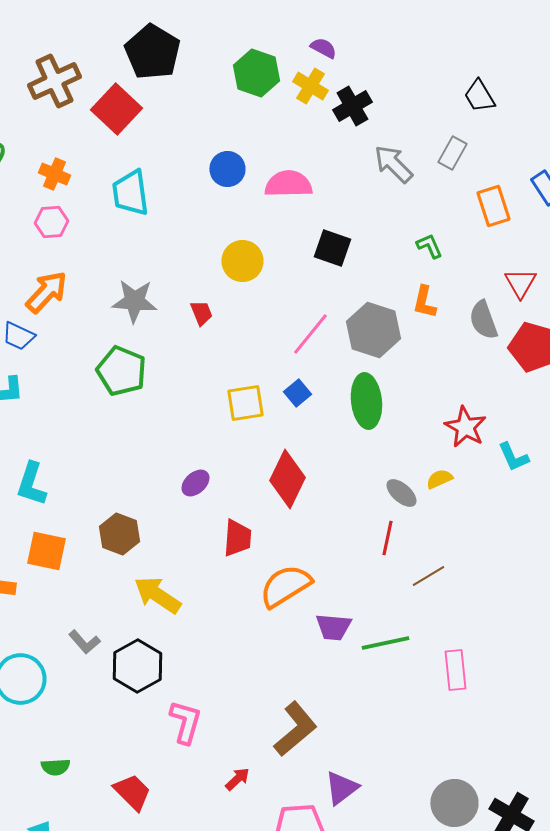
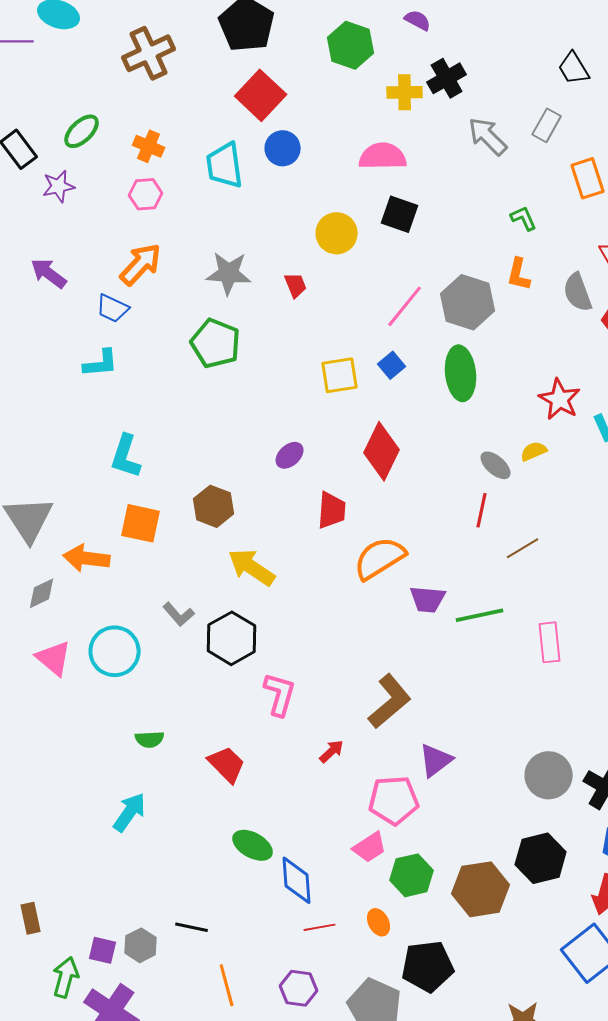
yellow cross: (310, 86) -> (405, 92), moved, turned -32
red square: (116, 109) -> (261, 95), moved
blue circle: (227, 169) -> (283, 148), moved
black square: (332, 248) -> (400, 214), moved

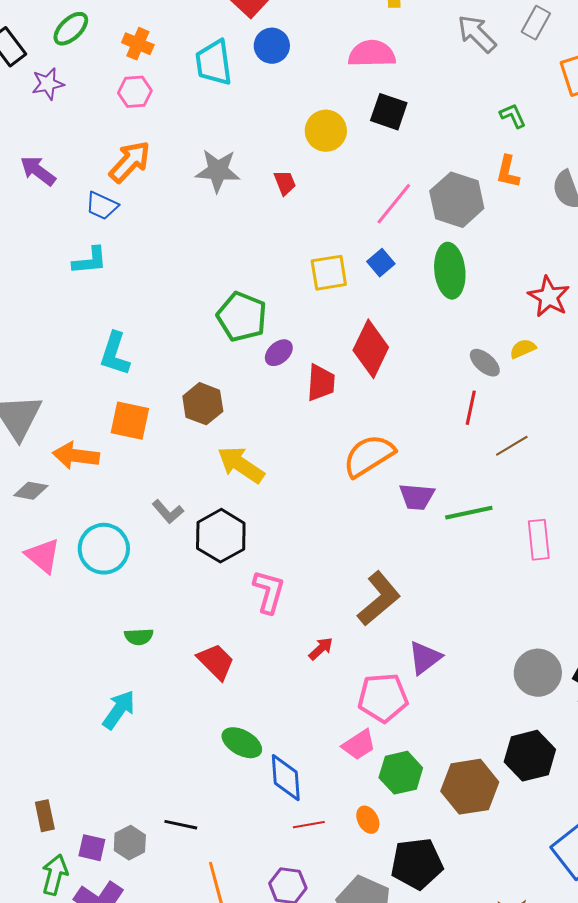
green pentagon: (216, 343) -> (242, 317), moved
red trapezoid: (332, 510) -> (321, 383), moved
gray diamond: (42, 593) -> (31, 491), turned 36
brown rectangle: (31, 918) -> (45, 816), moved

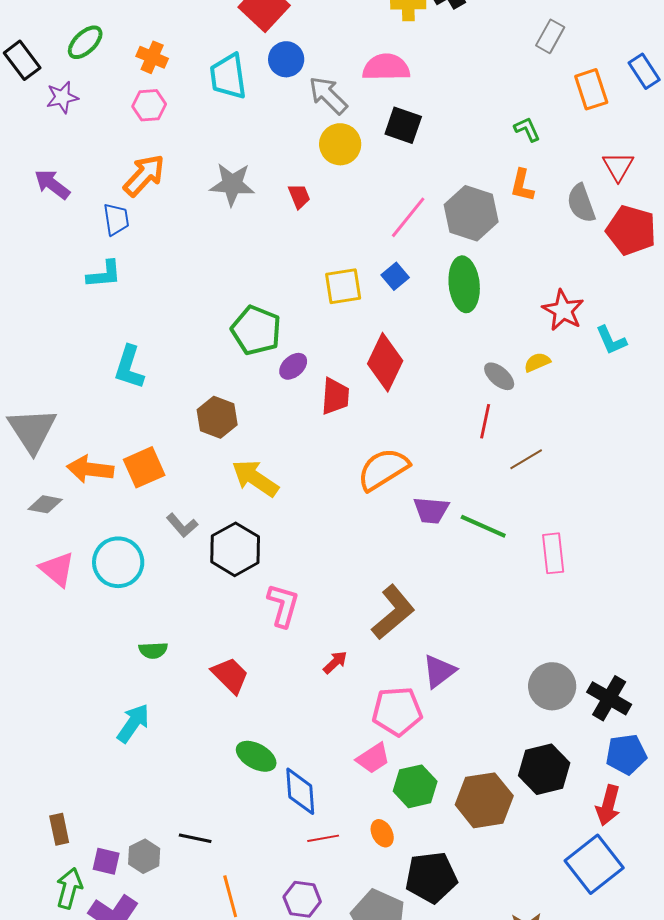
gray arrow: (477, 34) -> (328, 95), moved
blue trapezoid: (102, 206) -> (116, 219), turned -124
orange square: (130, 421) -> (144, 467), moved, turned -36
green line: (469, 513) -> (483, 526), turned 36

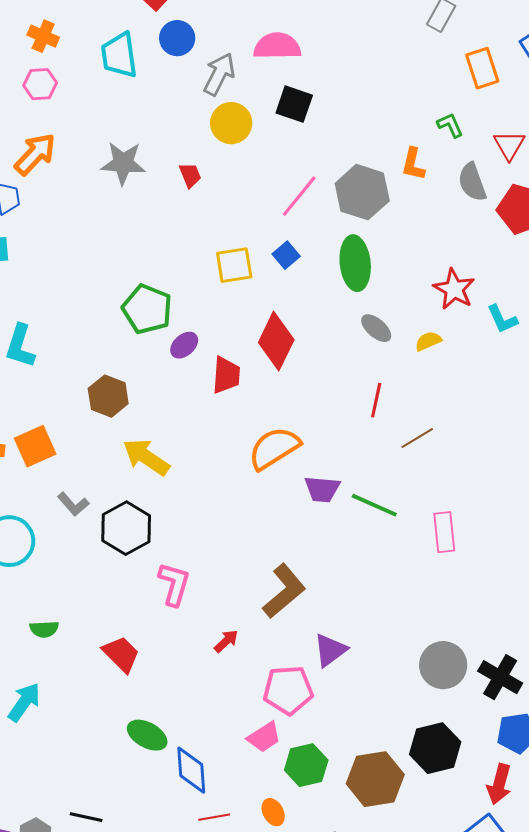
gray arrow: (328, 95) -> (219, 74), turned 72
green L-shape: (527, 129) -> (450, 125), moved
gray ellipse: (499, 376) -> (376, 328), moved

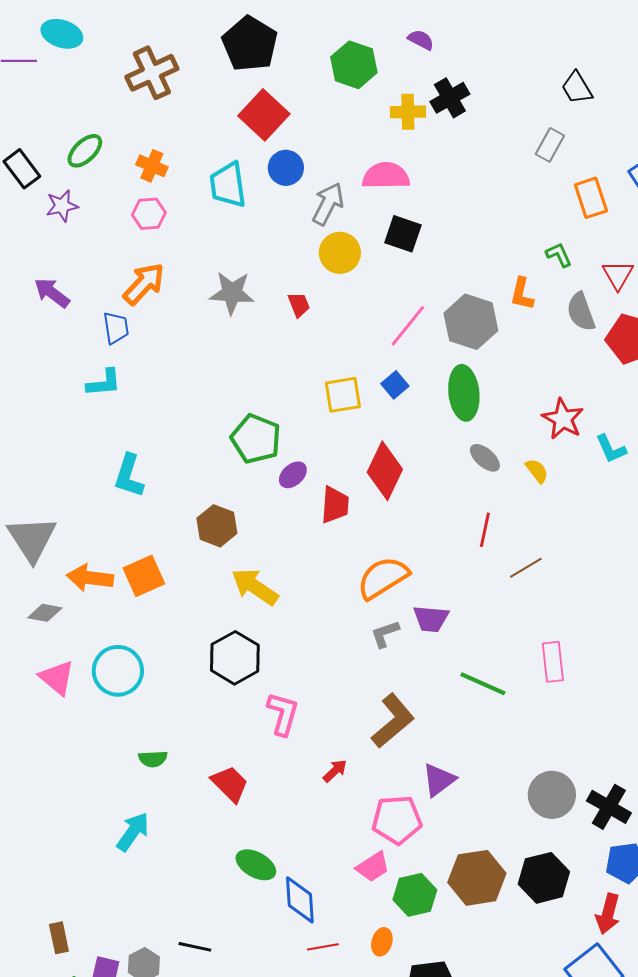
yellow semicircle: (428, 341) -> (537, 471), turned 76
gray L-shape: (73, 504) -> (385, 634), moved, turned 112
green line: (374, 505) -> (483, 684), moved
brown hexagon: (375, 779) -> (477, 878), moved
orange ellipse: (273, 812) -> (382, 942), turned 44

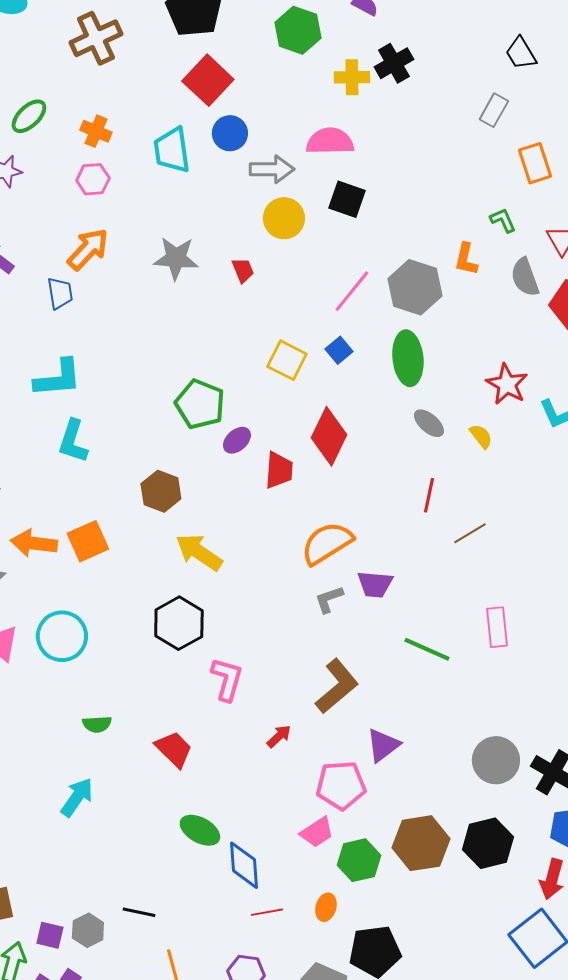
gray arrow: (328, 204) -> (272, 169), turned 63
cyan L-shape: (104, 383) -> (58, 378), moved, size x1.4
yellow square: (343, 395) -> (287, 360), turned 36

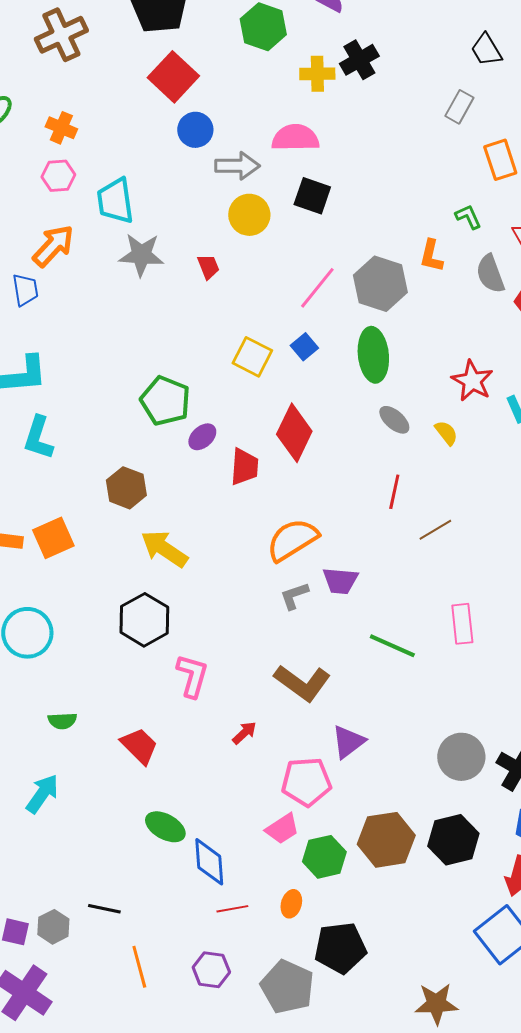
cyan trapezoid: (172, 150) -> (115, 201), moved
brown L-shape: (337, 686) -> (302, 683), turned 76

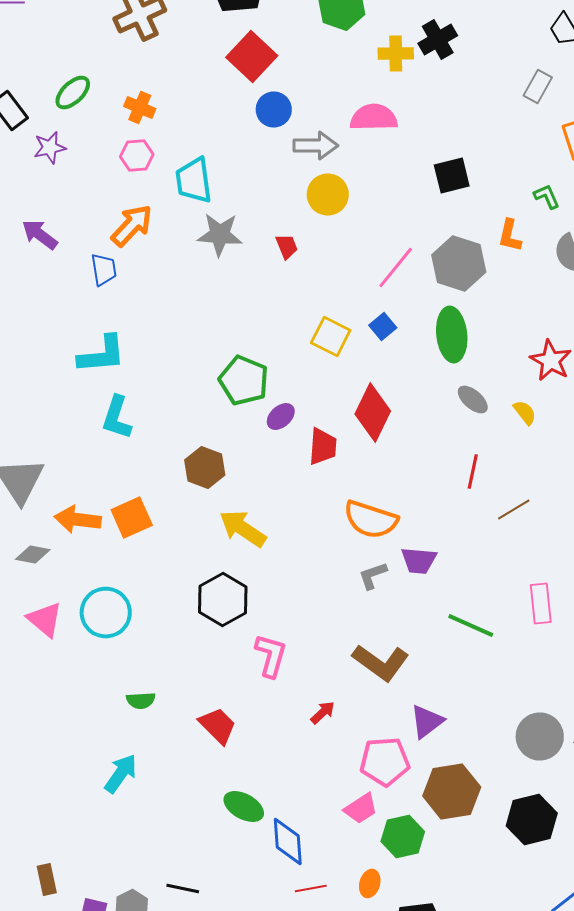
black square: (312, 196) -> (452, 176), moved, turned -33
orange semicircle: (292, 540) -> (371, 520), turned -130
brown hexagon: (386, 840) -> (452, 792), moved

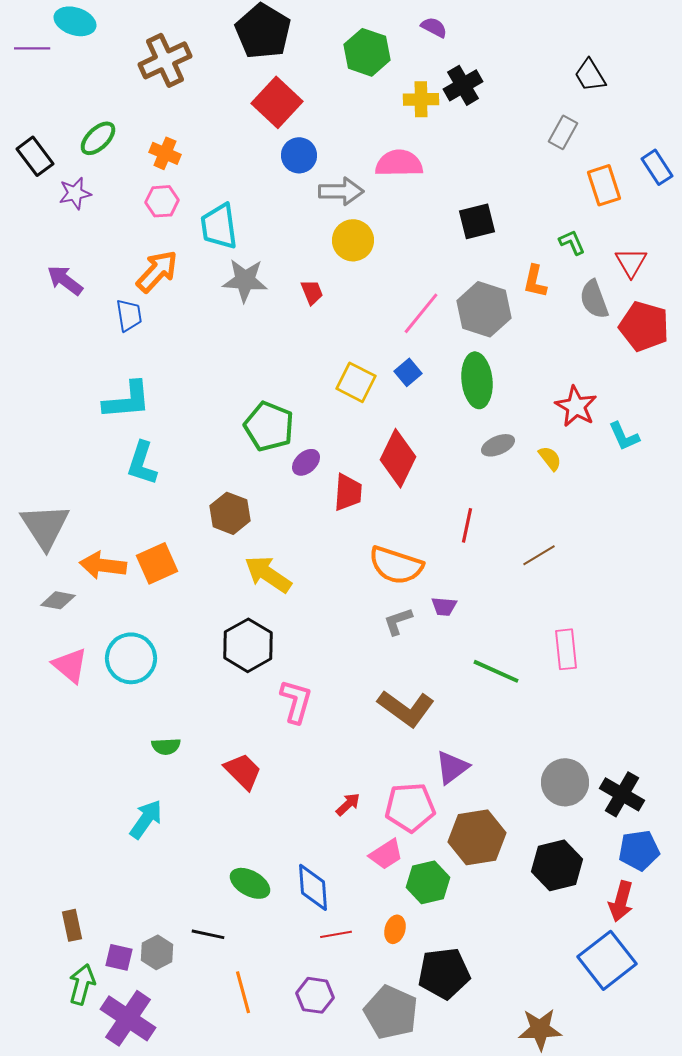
gray ellipse: (473, 400) -> (498, 445), turned -64
red line: (473, 472) -> (467, 525), moved
purple trapezoid: (419, 560) -> (444, 606), size x0.7
red arrow: (323, 712) -> (348, 804), moved
green ellipse: (244, 806) -> (250, 883), moved

